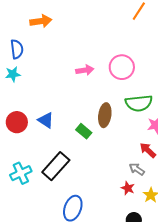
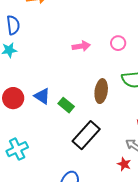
pink circle: (122, 67) -> (118, 43), size x0.6
green rectangle: (84, 131) -> (66, 105), moved
black rectangle: (56, 166) -> (86, 135), moved

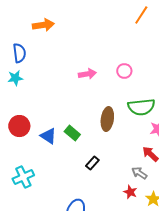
blue triangle: (42, 96) -> (48, 136), moved
black rectangle: (86, 135) -> (92, 163), size x0.5

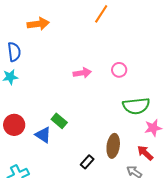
orange line: (141, 15) -> (101, 14), moved
brown ellipse: (107, 119) -> (113, 146), moved
green rectangle: (72, 133) -> (59, 121), moved

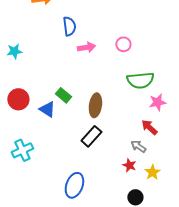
blue semicircle: (14, 52) -> (69, 26), moved
brown ellipse: (113, 146) -> (95, 105), moved
black rectangle: (87, 162) -> (91, 136), size x1.5

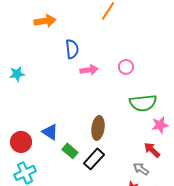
green rectangle: (63, 95) -> (70, 151), moved
red circle: (18, 99) -> (21, 142), moved

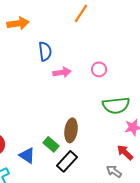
blue triangle: (50, 132) -> (27, 155), moved
green rectangle: (70, 151) -> (51, 144), moved

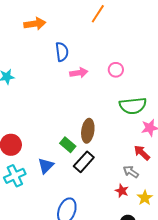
blue triangle: (27, 155) -> (46, 166), moved, turned 42

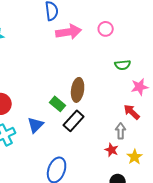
pink arrow: (79, 73) -> (69, 32), size x1.4
green semicircle: (133, 106) -> (123, 65), size x0.6
gray arrow: (131, 172) -> (121, 131), turned 56

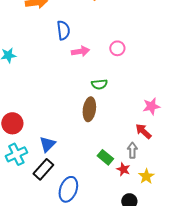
pink arrow: (69, 32) -> (80, 51), size x0.7
green semicircle: (123, 65) -> (99, 84), moved
green rectangle: (58, 104) -> (105, 157), moved
black rectangle: (74, 121) -> (43, 169), moved

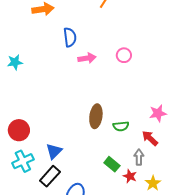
green semicircle: (99, 84) -> (121, 126), moved

